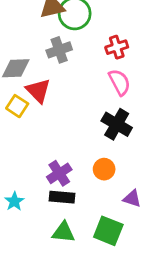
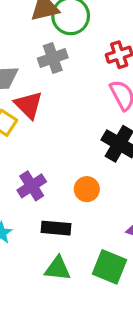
orange circle: (104, 169) -> (87, 189), moved
purple cross: (59, 173) -> (32, 186), moved

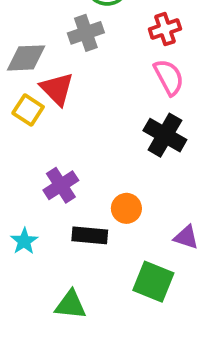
orange circle: (87, 189) -> (126, 208), moved
green triangle: (58, 269) -> (70, 305), moved

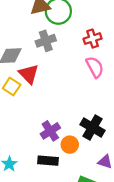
black cross: (165, 135) -> (93, 128), moved
purple cross: (61, 185) -> (50, 131), moved

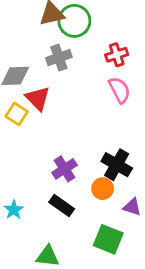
orange circle: (70, 145) -> (103, 189), moved
black rectangle: (48, 161) -> (62, 206), turned 30

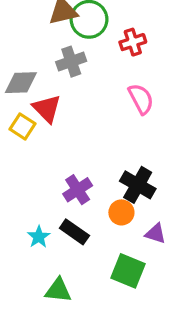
red cross: (117, 55) -> (133, 42), moved
cyan star: (14, 210) -> (39, 237), moved

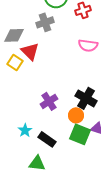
pink semicircle: (141, 99) -> (88, 45), turned 126
black rectangle: (74, 232) -> (47, 139), moved
green square: (128, 271) -> (80, 134), moved

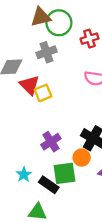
yellow square: (15, 62) -> (43, 93), moved, turned 35
green square: (80, 134) -> (65, 173), moved, turned -30

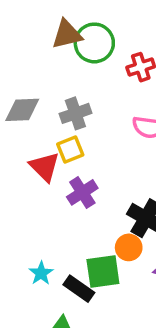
gray cross: (46, 52) -> (75, 113), moved
red triangle: (29, 85) -> (45, 167), moved
purple cross: (51, 142) -> (82, 192), moved

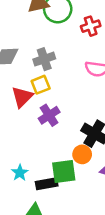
red triangle: (45, 167) -> (22, 97), turned 30
black rectangle: (79, 289) -> (47, 184), turned -45

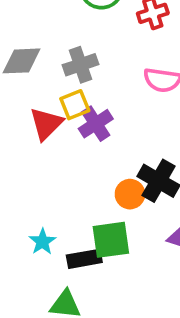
purple cross: (49, 115) -> (96, 124), moved
orange circle: (82, 154) -> (130, 194), moved

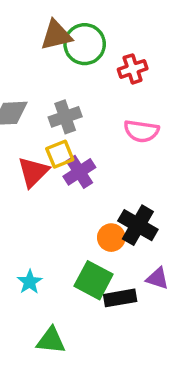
green square: (111, 240) -> (94, 280), turned 36
black rectangle: (84, 259) -> (120, 298), moved

